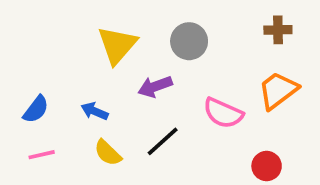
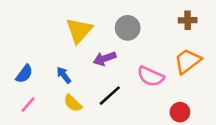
blue arrow: (95, 111) -> (64, 75), turned 30
pink line: (42, 155) -> (28, 104), turned -36

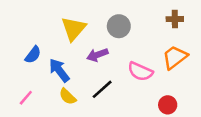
blue semicircle: (24, 74) -> (33, 55), moved
blue arrow: (64, 75) -> (59, 70), size x1.5

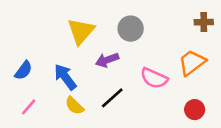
brown cross: (175, 19) -> (204, 22), moved
blue semicircle: (33, 55) -> (23, 70), moved
red circle: (168, 105) -> (195, 110), moved

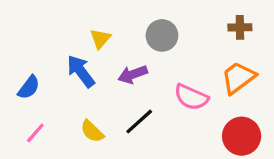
brown cross: (204, 22) -> (240, 27), moved
yellow triangle: (81, 31) -> (100, 39), size x0.6
blue arrow: (65, 77) -> (81, 71), moved
red circle: (195, 110) -> (242, 136), size x1.5

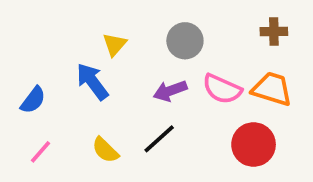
purple arrow: (133, 74) -> (170, 91), moved
orange trapezoid: (238, 78) -> (272, 89), turned 54
pink semicircle: (191, 97) -> (222, 89), moved
red circle: (242, 136) -> (254, 145), moved

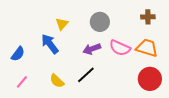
red circle: (254, 145) -> (150, 79), moved

